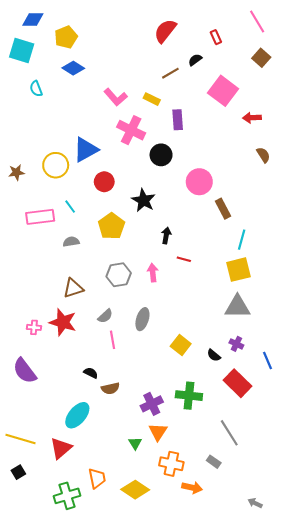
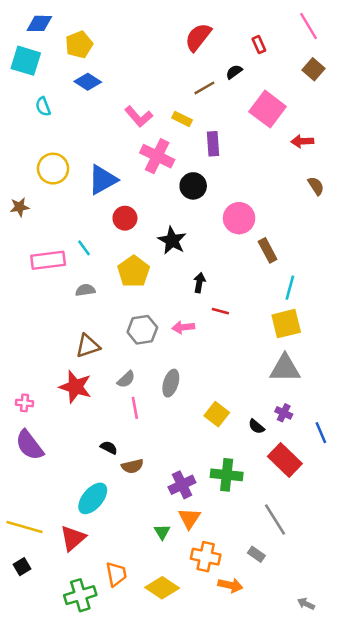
yellow circle: (56, 165) -> (53, 169), moved
pink arrow: (153, 273) -> (183, 327), turned -90
pink cross: (34, 327) -> (24, 403), moved

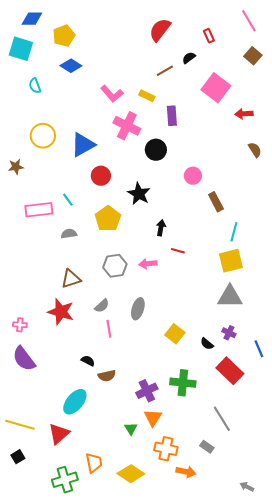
pink circle: (239, 218) -> (193, 176), size x0.7

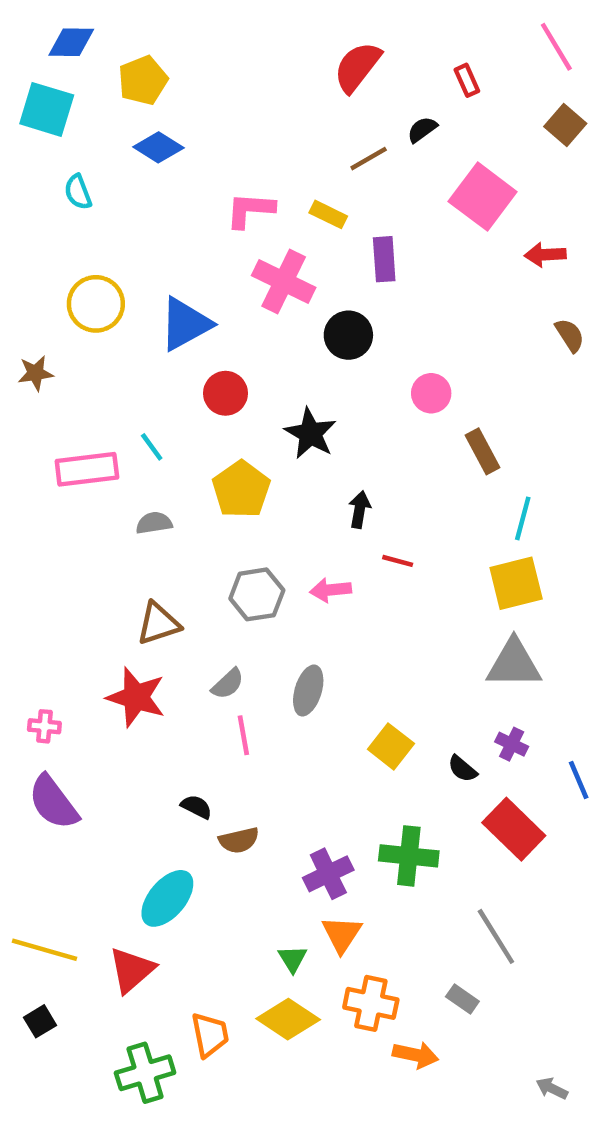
pink L-shape: (112, 94) -> (250, 210), turned 135
yellow diamond: (131, 474) -> (288, 1019), moved

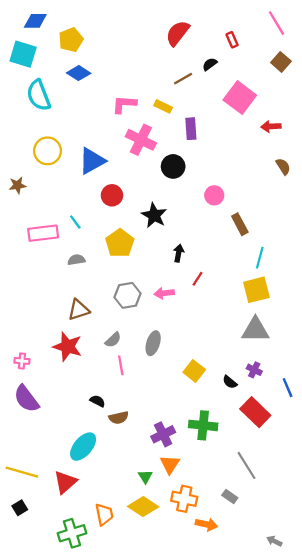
cyan semicircle: (78, 192) -> (39, 95), size x1.8
red line: (398, 561) -> (198, 279), turned -72

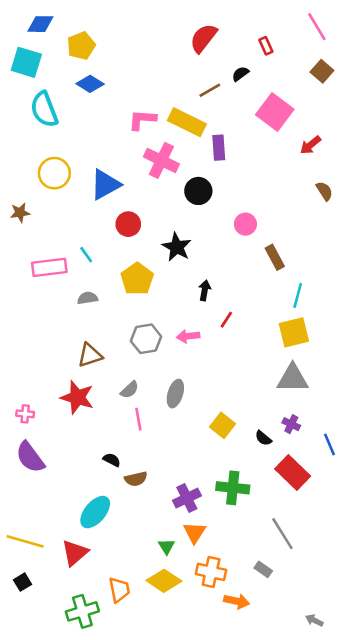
yellow rectangle: (163, 106) -> (187, 122), size x1.8
red arrow: (271, 126) -> (310, 145), turned -36

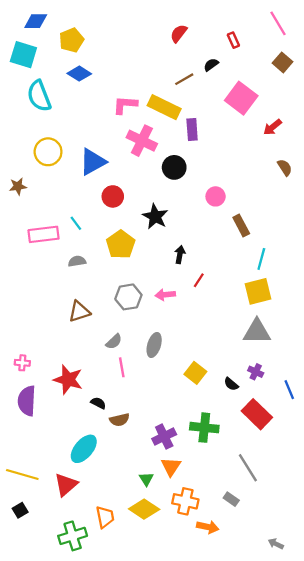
red semicircle: (203, 38) -> (179, 33), size x0.7
red star: (77, 397) -> (68, 380), moved
purple semicircle: (30, 457) -> (27, 401), turned 40

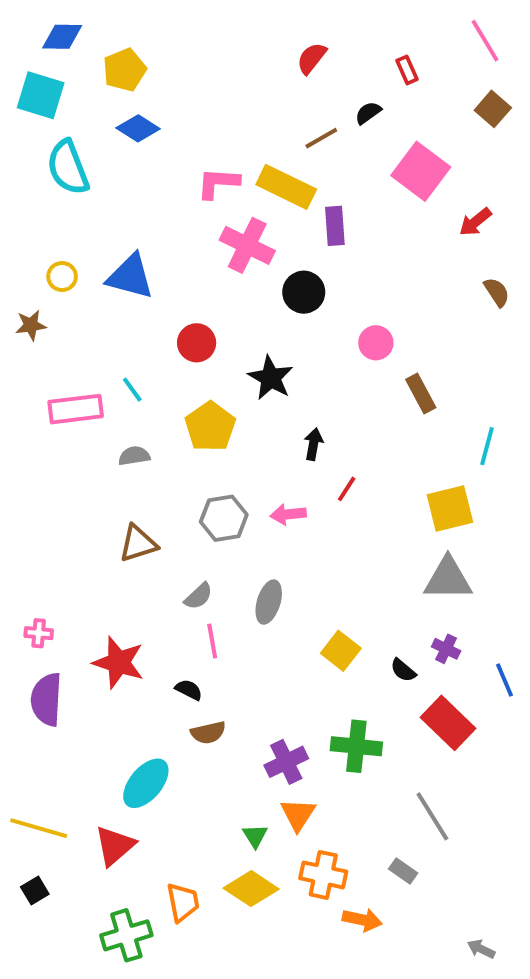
yellow circle: (48, 152) -> (62, 277), moved, size x0.6
blue triangle: (93, 162) -> (130, 277), moved, turned 44
cyan line: (261, 259) -> (487, 446), moved
black semicircle: (98, 403) -> (189, 690), moved

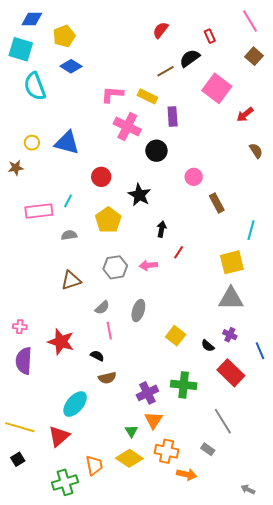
black semicircle: (368, 113) -> (190, 58), size x1.5
yellow rectangle: (286, 187) -> (147, 96), size x0.7
cyan line: (132, 390) -> (68, 201), turned 64

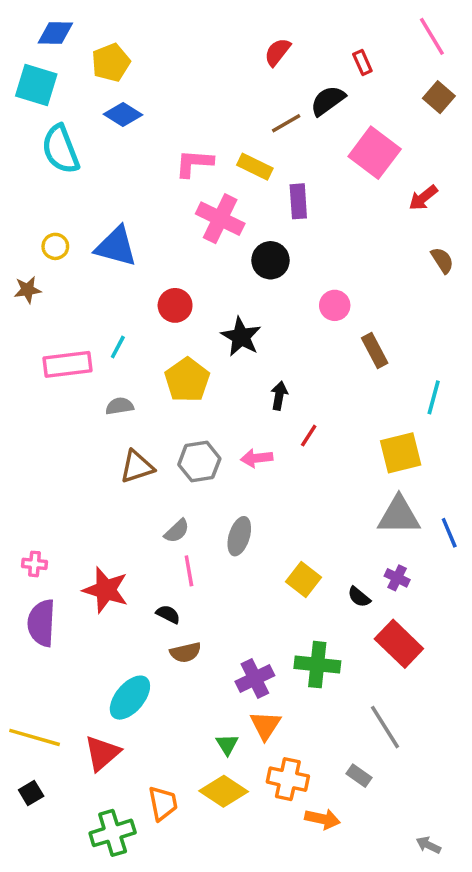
brown triangle: (71, 280) -> (137, 467), moved
blue line: (260, 351) -> (449, 533), moved

